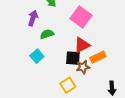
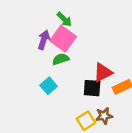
pink square: (81, 17) -> (63, 39), moved
brown star: (83, 67) -> (104, 116), moved

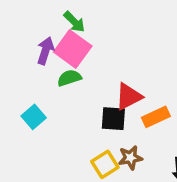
cyan square: (49, 86) -> (34, 117), moved

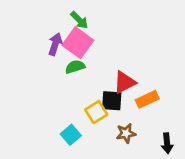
cyan square: (34, 117) -> (71, 135), moved
yellow square: (105, 164) -> (96, 112), moved

